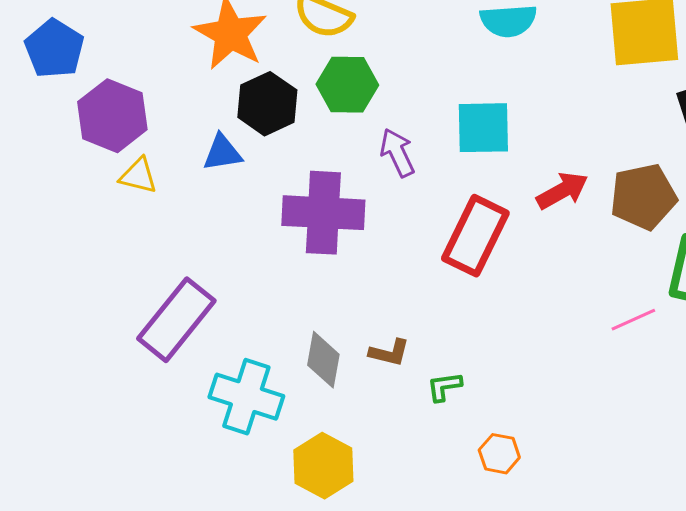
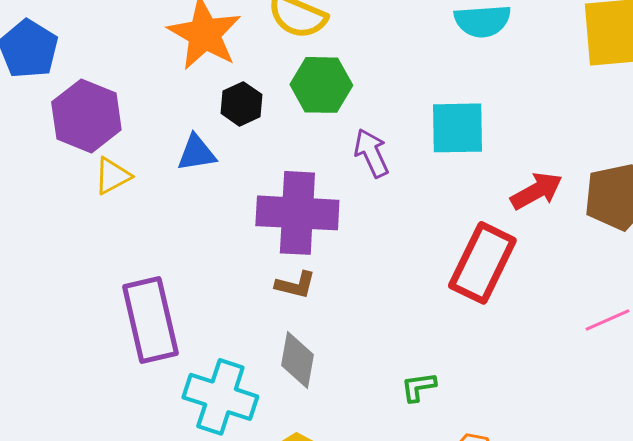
black hexagon: (267, 104) -> (241, 104), size x0.7
yellow triangle: (138, 176) -> (112, 176), turned -42
red rectangle: (475, 236) -> (482, 263), moved
purple rectangle: (176, 320) -> (150, 320), turned -52
brown L-shape: (389, 353) -> (295, 285), moved

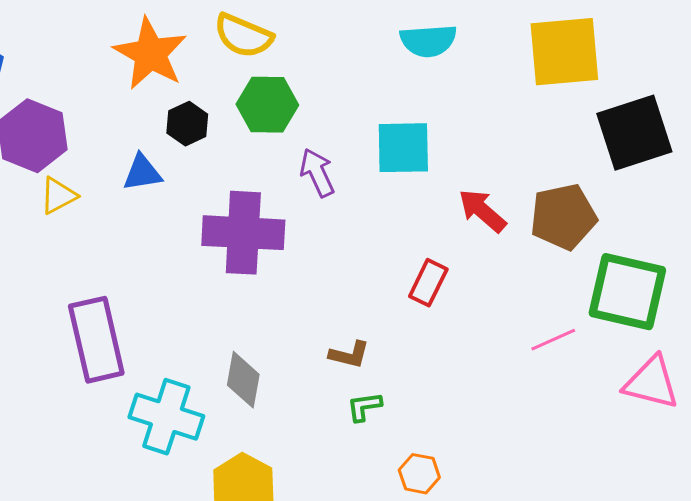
red arrow: (536, 191) -> (482, 211), turned -110
red rectangle: (482, 263) -> (428, 283), size x0.6
brown L-shape: (295, 285) -> (349, 355), moved

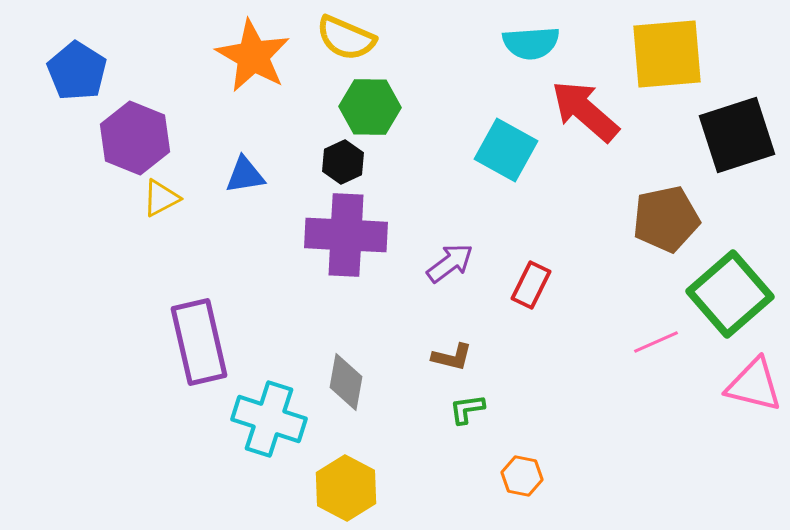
black hexagon: (187, 124) -> (343, 162), moved
cyan square: (403, 148) -> (506, 150), turned 30
purple arrow: (317, 173) -> (450, 263), moved, turned 78
red arrow: (482, 211) -> (585, 111), moved, size x1.4
green square: (627, 292) -> (730, 294), turned 36

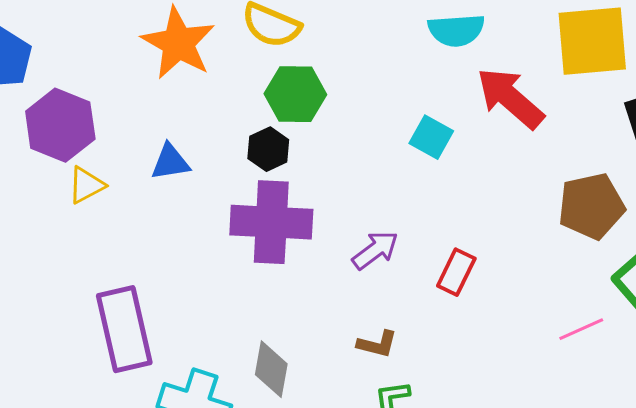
cyan square: (506, 150) -> (431, 137), size x0.7

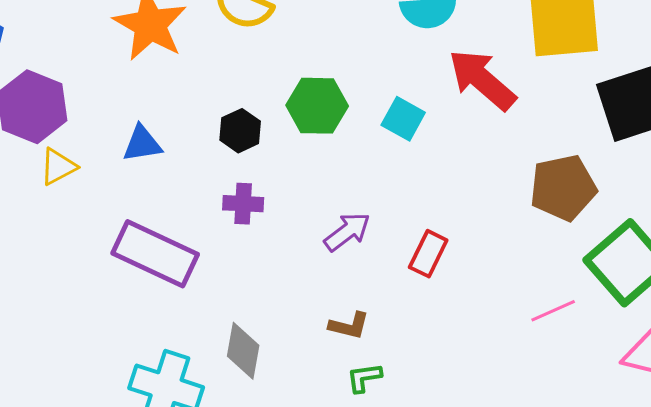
green hexagon: (295, 94) -> (317, 106), moved
purple cross: (271, 222) -> (243, 204), size x0.5
purple rectangle: (124, 329) -> (155, 254), moved, turned -52

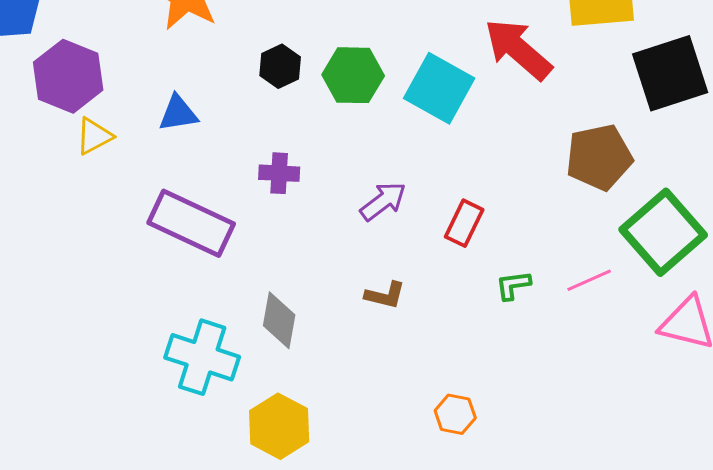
cyan square: (403, 119) -> (439, 88), size x1.6
black hexagon: (240, 131) -> (280, 66), moved
green L-shape: (364, 378) -> (513, 285), moved

